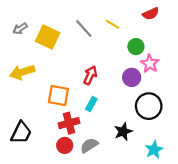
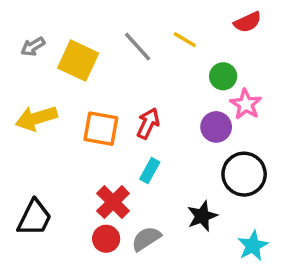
orange square: (58, 95) -> (101, 129), moved
red cross: (69, 123) -> (113, 202), turned -30

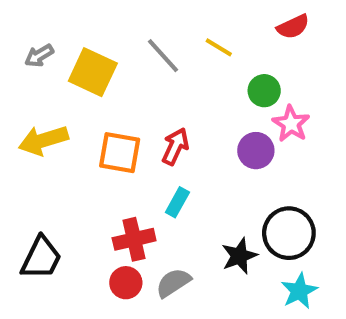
black circle: (244, 174) -> (289, 233), moved
red cross: (113, 202) -> (134, 239), turned 32

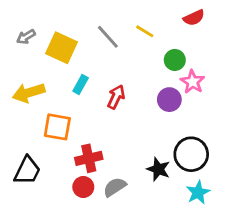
orange square: (120, 153) -> (57, 127), moved
cyan rectangle: (177, 202) -> (81, 85), moved
black star: (239, 256) -> (158, 169), turned -30

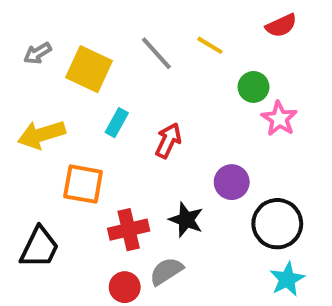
purple circle: (169, 100) -> (232, 182), moved
black star: (158, 169) -> (186, 220), moved
red circle: (83, 187) -> (125, 287), moved

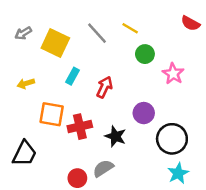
red semicircle: (281, 26) -> (190, 23), moved, turned 54
green circle: (253, 87) -> (145, 54), moved
yellow arrow: (41, 135) -> (26, 84), size x0.6
red cross: (129, 230) -> (80, 127), moved

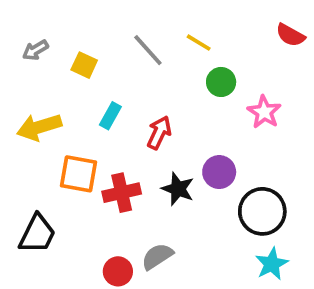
yellow square: (55, 43) -> (84, 65), size x0.6
yellow arrow: (26, 84) -> (39, 127), size x1.6
black star: (115, 136) -> (178, 189), moved

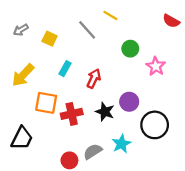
yellow line: (199, 43) -> (110, 15), moved
yellow arrow: (39, 127) -> (23, 75), turned -30
cyan star: (272, 264) -> (121, 144), moved

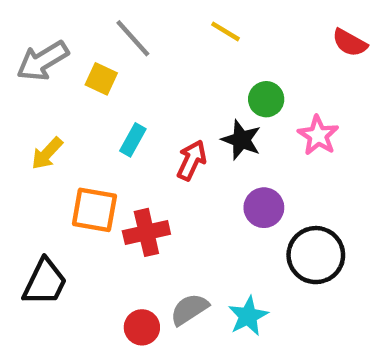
gray arrow: (21, 30) -> (43, 61), size x1.6
gray line: (87, 30) -> (133, 38), moved
yellow arrow: (23, 75) -> (47, 153), size x0.7
black star: (105, 112) -> (241, 140), moved
cyan star: (121, 144) -> (248, 316), moved

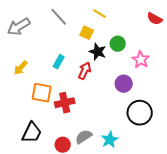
yellow square: (101, 79) -> (87, 33), moved
black star: (241, 140) -> (98, 52), moved
purple circle: (264, 208) -> (124, 84), moved
black trapezoid: (45, 282) -> (32, 133), moved

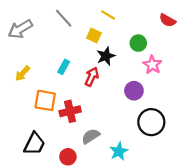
green circle: (118, 44) -> (138, 43), moved
black star: (98, 52) -> (106, 56), turned 30
gray semicircle: (84, 137) -> (91, 136), moved

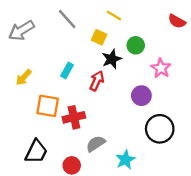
green circle: (138, 43) -> (136, 45), moved

